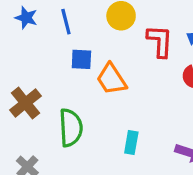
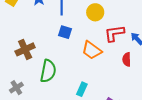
red L-shape: (160, 41) -> (114, 33), turned -115
orange trapezoid: (111, 79) -> (92, 50), moved, turned -35

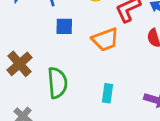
orange trapezoid: (92, 50) -> (105, 39), turned -40

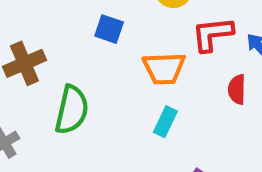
cyan rectangle: (108, 93) -> (165, 122), moved

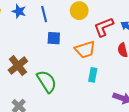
green semicircle: (72, 110) -> (47, 81), turned -30

